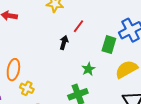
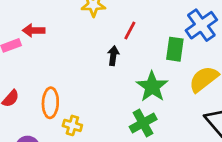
green star: (88, 69) -> (152, 87), size x1.6

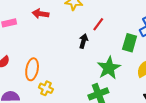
red arrow: (34, 30) -> (41, 14), moved

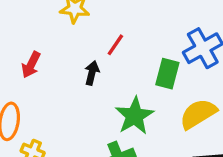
red arrow: (41, 14) -> (31, 65), moved, turned -70

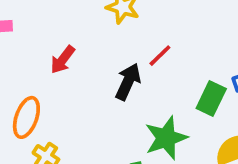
black arrow: (92, 73) -> (128, 82), size x1.4

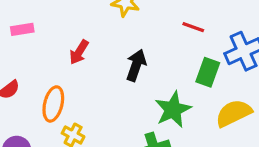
red line: (160, 56) -> (193, 27), moved, turned 70

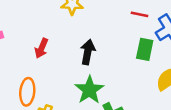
red line: (193, 27) -> (139, 14), moved
green star: (173, 110) -> (89, 90), moved

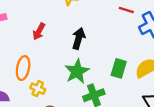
green rectangle: (145, 49) -> (119, 68), moved

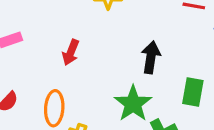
black arrow: (79, 38) -> (151, 57), moved

